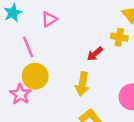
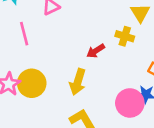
yellow circle: (35, 76) -> (32, 83), moved

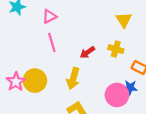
pink line: (24, 34) -> (52, 42), moved
yellow cross: (125, 36) -> (116, 49), moved

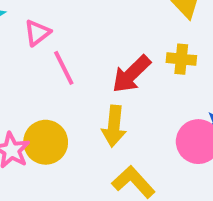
pink triangle: (49, 16) -> (37, 33), moved
red arrow: (87, 52) -> (131, 74), size x1.5

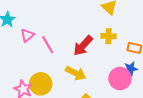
pink triangle: (37, 33) -> (27, 35), moved
yellow arrow: (114, 126) -> (76, 73), turned -66

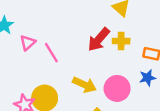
red arrow: (83, 46) -> (99, 39), moved
pink circle: (120, 78) -> (117, 88), moved

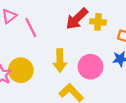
yellow arrow: (84, 85) -> (60, 61), turned 60

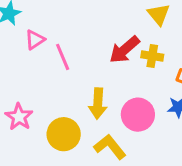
yellow circle: (21, 70) -> (64, 134), moved

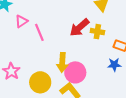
pink circle: (138, 115) -> (75, 72), moved

